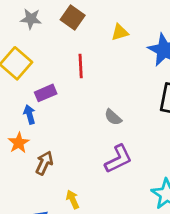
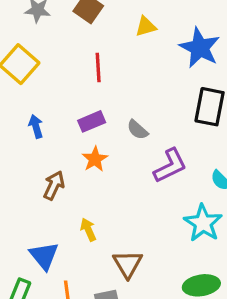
purple rectangle: (46, 93) -> (92, 121), moved
orange star: (19, 143) -> (95, 159), moved
purple L-shape: (118, 159) -> (170, 166), moved

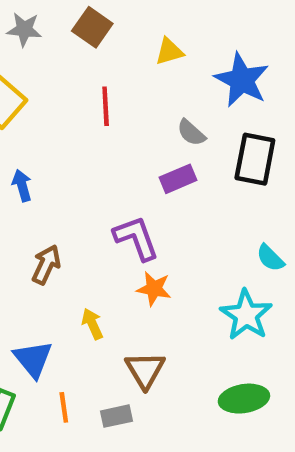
purple rectangle: (92, 121) -> (178, 179), moved
gray semicircle: (137, 130) -> (191, 133), moved
orange star: (95, 159) -> (154, 289), moved, turned -30
purple L-shape: (170, 166) -> (136, 238), moved, turned -84

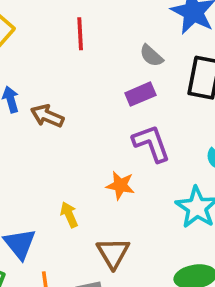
purple L-shape: (136, 238) -> (151, 143), moved
brown arrow: (46, 265) -> (47, 116), moved, turned -92

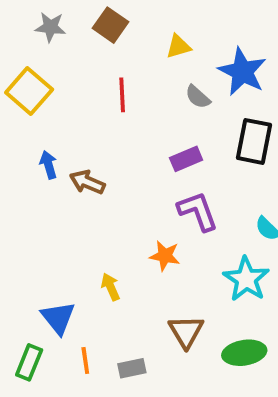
gray semicircle: (151, 56) -> (198, 97), moved
brown triangle: (113, 253) -> (186, 331), moved

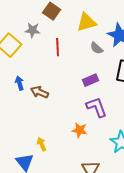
gray star: (50, 27) -> (33, 30), moved
yellow triangle: (178, 46) -> (87, 22), size x1.5
yellow arrow: (111, 287) -> (42, 144), moved

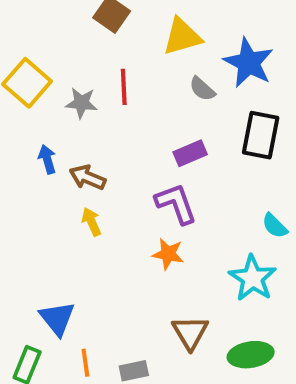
gray star: (33, 30) -> (81, 103), moved
purple L-shape: (97, 107) -> (176, 204), moved
yellow arrow: (42, 144) -> (92, 222), moved

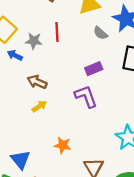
blue arrow: (47, 159) -> (15, 55), moved, turned -48
yellow arrow: (92, 222) -> (39, 106), turned 80
orange star: (168, 254) -> (63, 145), moved

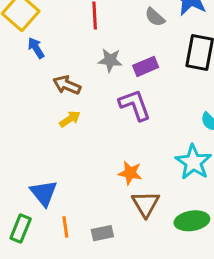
gray star: (34, 41) -> (110, 60), moved
blue arrow: (15, 55) -> (36, 48), turned 32
orange star: (63, 145) -> (130, 173), moved

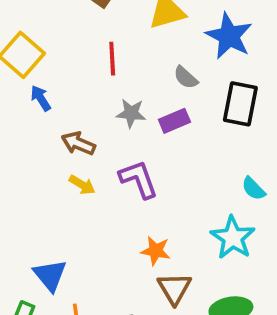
gray semicircle: (155, 17) -> (186, 77), moved
purple L-shape: (135, 105) -> (139, 179), moved
yellow arrow: (70, 119) -> (82, 185), turned 65

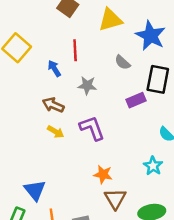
blue arrow: (41, 98) -> (54, 68), moved
purple rectangle: (174, 121) -> (136, 100), moved
cyan star: (233, 238) -> (153, 166), size x0.7

